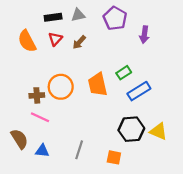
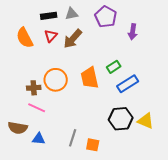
brown arrow: (79, 42) -> (73, 39), size x1.5
brown semicircle: (19, 139) -> (18, 128), turned 132
orange square: (114, 157) -> (93, 145), moved

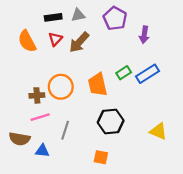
blue rectangle: (128, 84) -> (148, 74), moved
pink line: (37, 108) -> (40, 117), turned -42
black hexagon: (121, 119) -> (111, 121), moved
gray line: (73, 138) -> (65, 130), moved

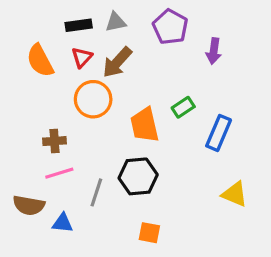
blue rectangle: (148, 74) -> (219, 133), moved, turned -35
orange circle: (61, 87) -> (93, 99), moved
black hexagon: (111, 121) -> (138, 176), moved

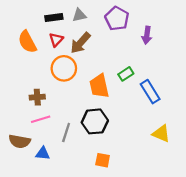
blue rectangle: (219, 133) -> (150, 92), turned -55

